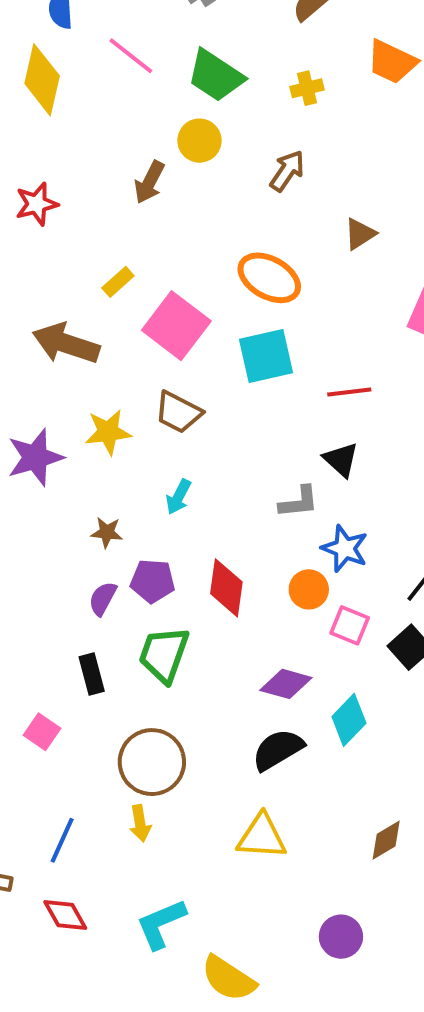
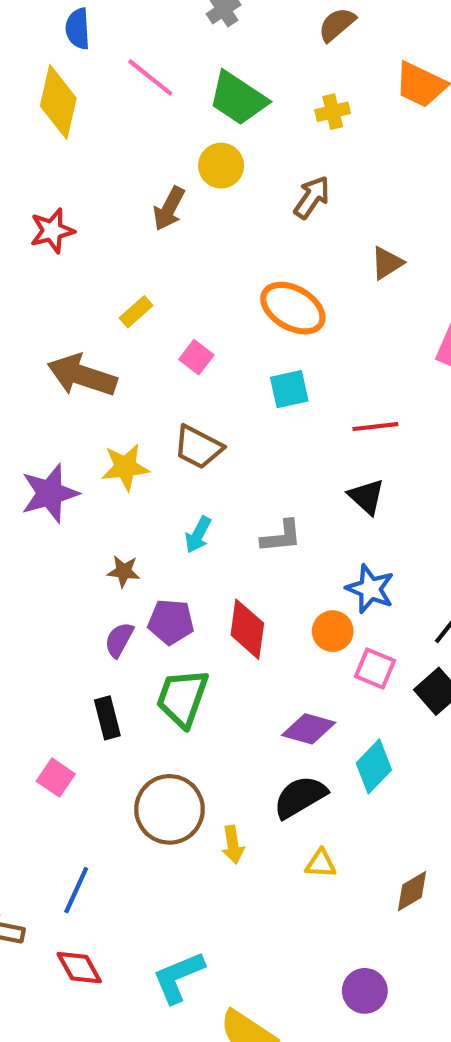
pink square: (176, 326) -> (196, 357), size x0.5
cyan square: (266, 356) -> (289, 389), size x0.7
gray L-shape: (299, 502) -> (281, 536), moved
yellow arrow: (140, 823) -> (233, 845), moved
yellow triangle: (262, 837) -> (321, 864), moved, size x0.6

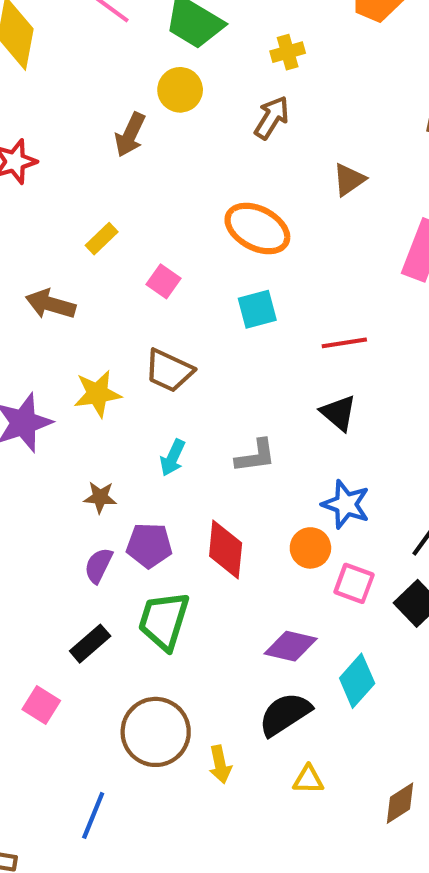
yellow cross: (333, 112) -> (288, 52), moved
brown arrow: (82, 375) -> (51, 304), size x0.7
black rectangle: (107, 718) -> (90, 644), turned 66
blue line: (76, 890) -> (93, 815), moved

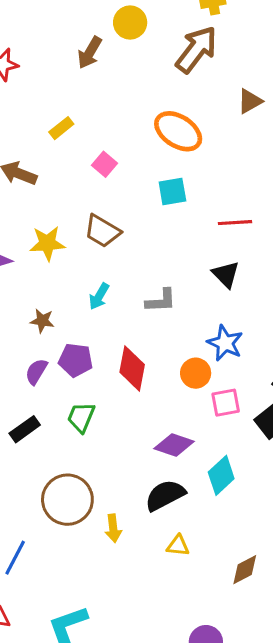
brown arrow: (272, 118) -> (196, 50), size x1.5
pink square: (354, 583) -> (226, 403), turned -36
green trapezoid: (164, 621) -> (81, 417), size x0.7

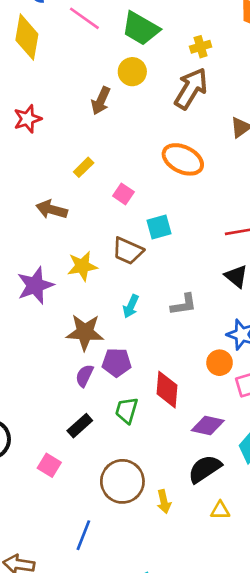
cyan square: (172, 191) -> (159, 227), moved
brown star: (42, 321) -> (85, 332), size x1.8
red diamond: (132, 368) -> (167, 390), moved

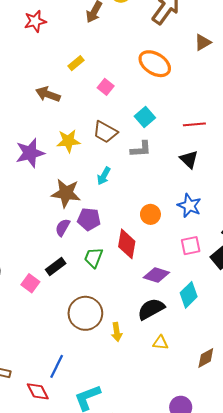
cyan square: (159, 227) -> (145, 117), moved, turned -30
gray L-shape: (184, 305) -> (141, 149), moved
orange circle: (220, 363) -> (150, 214), moved
pink square: (49, 465) -> (30, 283), moved
blue line: (83, 535) -> (57, 366), moved

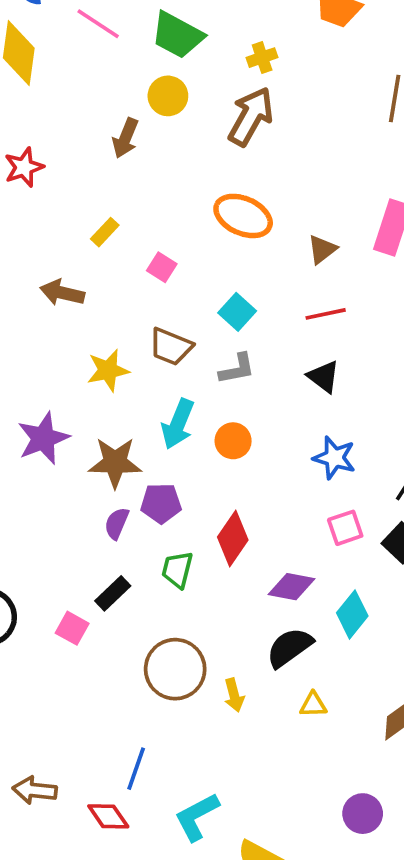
brown triangle: (203, 42) -> (322, 249), moved
purple star: (30, 153) -> (43, 438), moved
cyan arrow: (104, 176) -> (178, 424), size x1.5
orange circle: (150, 214) -> (233, 441), moved
red diamond: (127, 244) -> (233, 538), turned 32

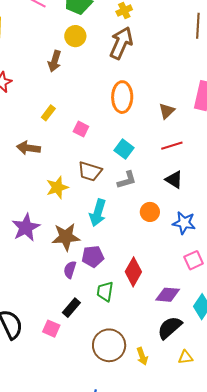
orange ellipse: (243, 216) -> (122, 97), turned 72
orange circle: (233, 441) -> (150, 212), moved

